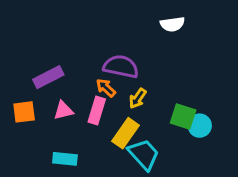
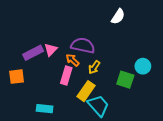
white semicircle: (172, 24) -> (118, 16), turned -49
pink triangle: (63, 110) -> (51, 50), moved, turned -32
cyan circle: (200, 126) -> (143, 66), moved

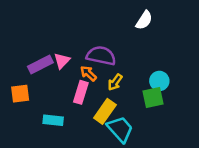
cyan circle: (143, 66) -> (159, 81), moved
green square: (125, 80) -> (153, 97), turned -30
cyan rectangle: (45, 109) -> (53, 120), moved

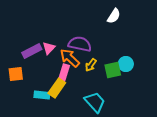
orange arrow: (88, 73) -> (70, 58), size x1.5
green square: (153, 97) -> (113, 70), moved
yellow rectangle: (105, 111) -> (57, 88), moved

